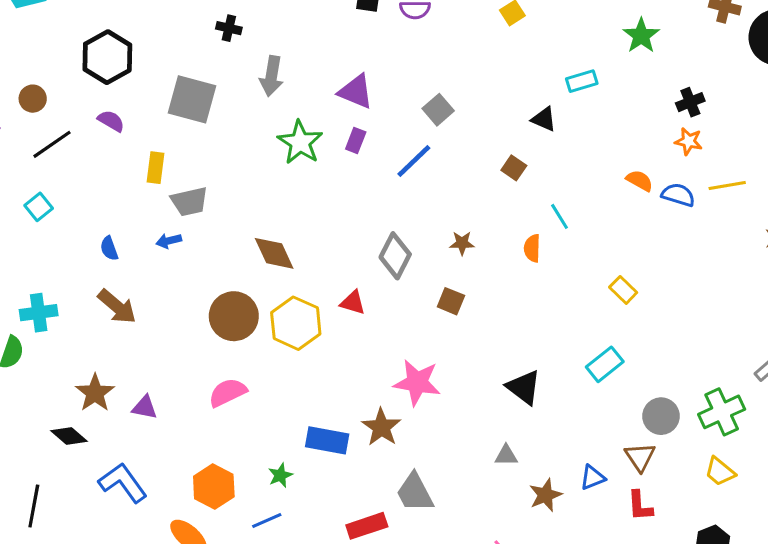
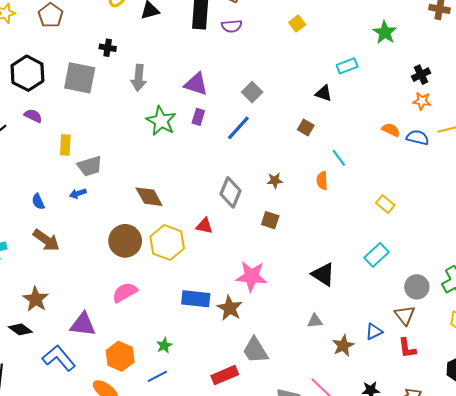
gray square: (192, 99) -> (80, 78), moved
purple triangle: (145, 407) -> (83, 324), moved, size x1.5
blue rectangle: (327, 440) -> (196, 299), moved

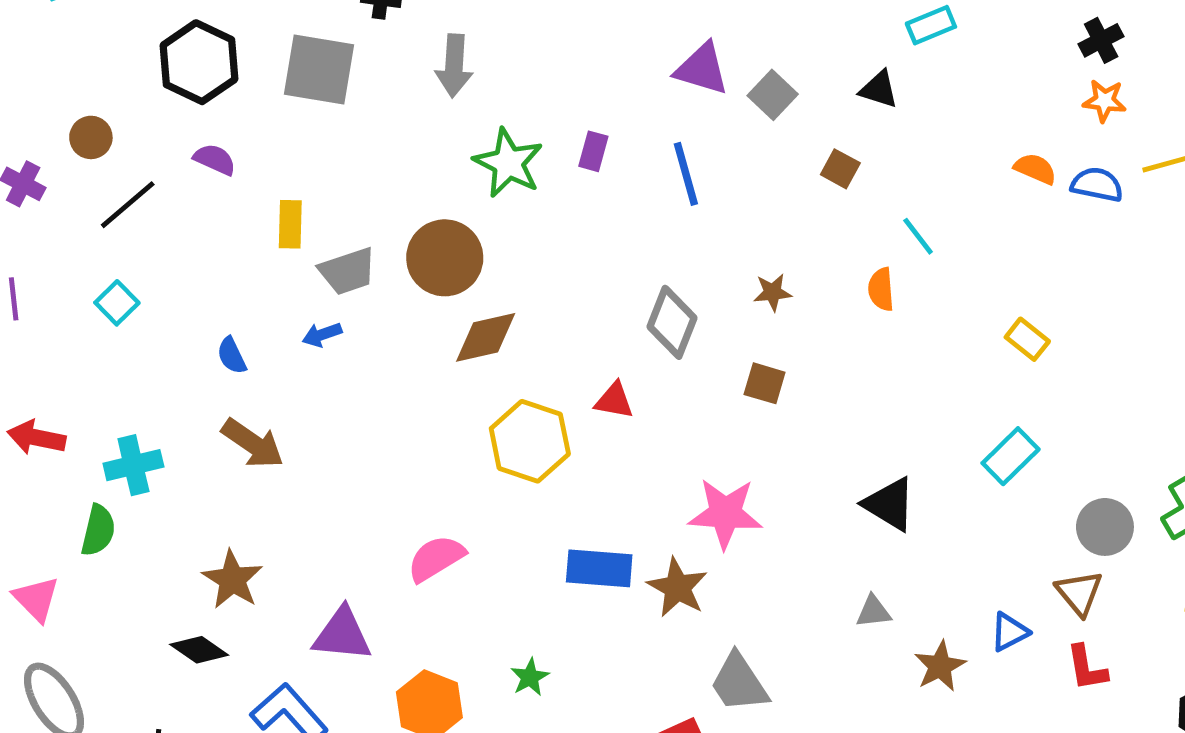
purple triangle: (196, 84) -> (702, 69), moved
gray square: (252, 92) -> (773, 95), moved
blue line: (238, 128) -> (686, 174), turned -56
brown diamond: (149, 197) -> (486, 337), turned -72
brown circle: (125, 241) -> (445, 258), moved

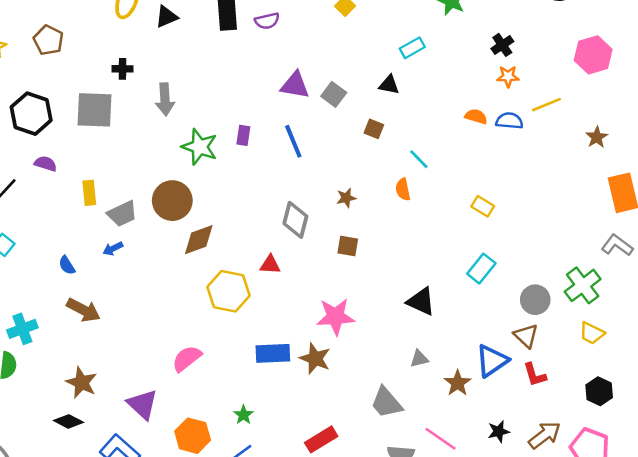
blue triangle: (1009, 632) -> (492, 361), size x1.6
purple triangle: (342, 634) -> (142, 404), turned 44
gray trapezoid: (739, 683) -> (386, 403), moved

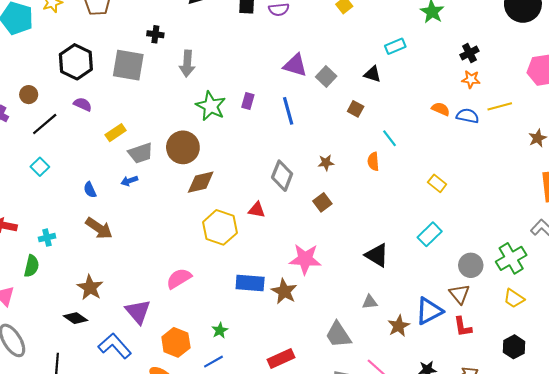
yellow rectangle: (89, 193) -> (116, 133), turned 54
brown square: (348, 246) -> (322, 202), turned 36
cyan cross: (22, 329) -> (47, 238), size x0.7

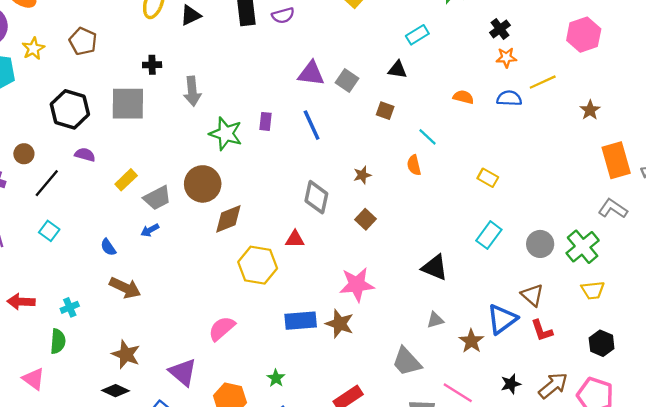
orange semicircle: (441, 109) -> (463, 97), moved
gray circle: (471, 265) -> (540, 244), moved
yellow trapezoid: (514, 298) -> (593, 290), turned -30

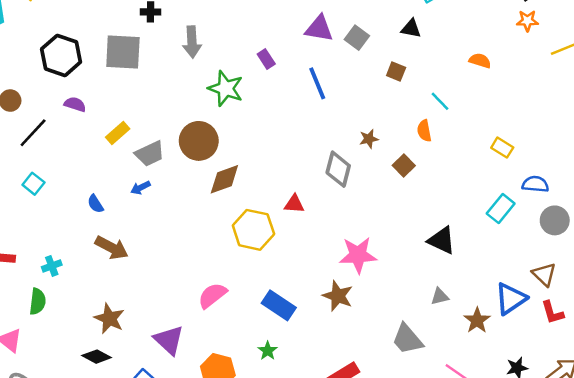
blue semicircle: (509, 98) -> (535, 184), moved
purple rectangle: (266, 121) -> (266, 59), moved, turned -42
gray diamond: (316, 197) -> (338, 169), moved
brown square: (365, 219) -> (404, 165), moved
blue rectangle: (301, 321) -> (279, 305), moved, turned 36

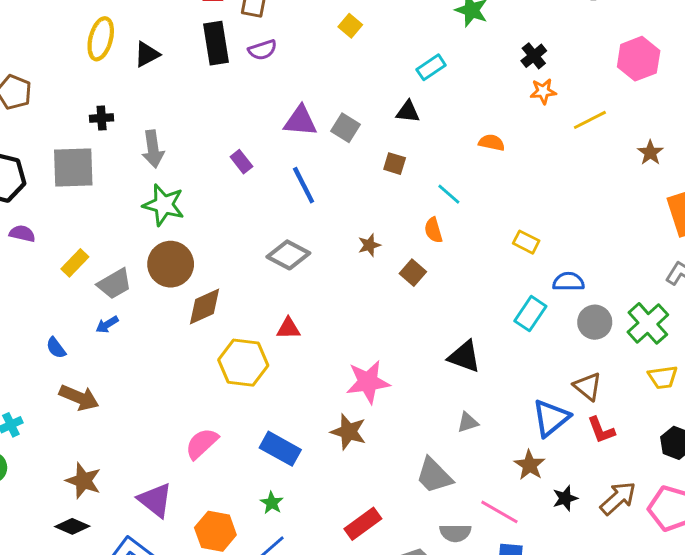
green star: (226, 88) -> (164, 205), moved
gray diamond: (338, 169) -> (288, 255), moved, turned -72
brown star: (477, 320) -> (530, 465), moved

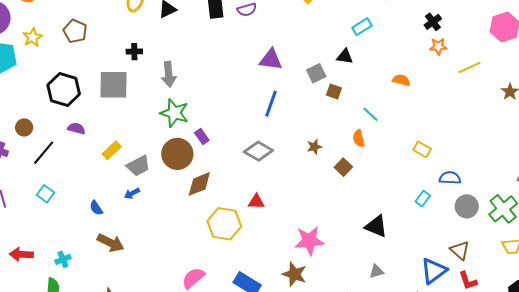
gray square: (345, 128) -> (316, 73), moved, turned 30
purple rectangle: (241, 162) -> (202, 136), moved
blue line: (304, 185) -> (271, 104), turned 44
cyan rectangle: (530, 314) -> (423, 199), size x0.7

